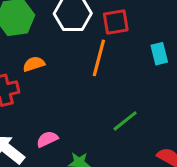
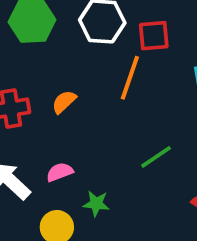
orange semicircle: (34, 64) -> (64, 102), moved, turned -30

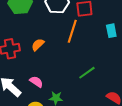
pink semicircle: (60, 172) -> (36, 82), turned 56

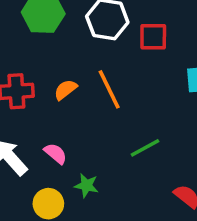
orange line: (72, 31) -> (109, 89), moved, turned -50

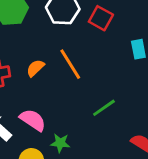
red square: (153, 37) -> (101, 18), turned 35
pink semicircle: (56, 154) -> (33, 120), size x1.4

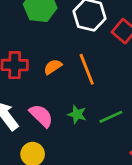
green star: (60, 143) -> (77, 114), moved

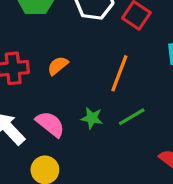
orange line: (87, 69) -> (119, 73), moved, turned 48

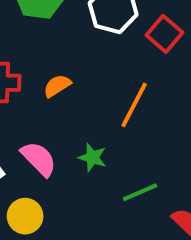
green line: (132, 117) -> (140, 192), moved

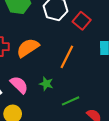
orange semicircle: (57, 86) -> (28, 48), size x1.6

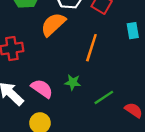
orange semicircle: (28, 48) -> (53, 24), moved

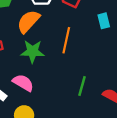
green star: (73, 82) -> (32, 51), moved, size x1.5
green line: (104, 97) -> (82, 86), turned -36

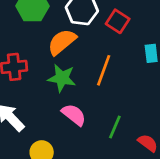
pink semicircle: (23, 83) -> (74, 115), moved

